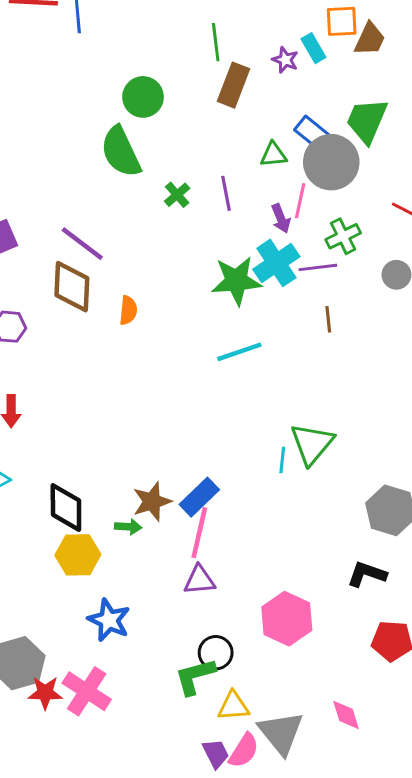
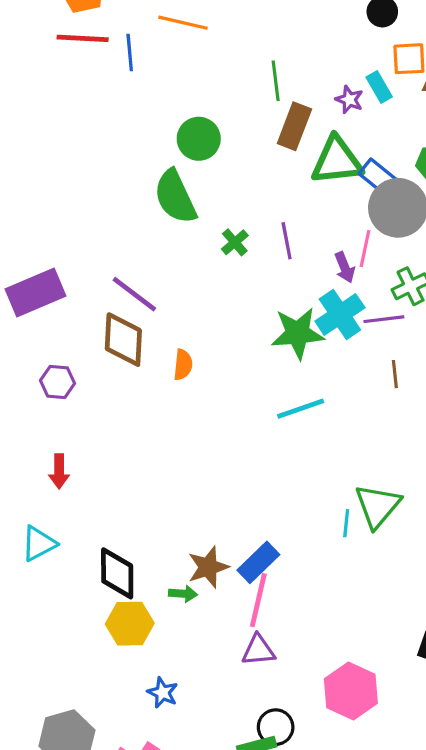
green triangle: (273, 155) -> (337, 161), moved, size x1.8
blue star: (109, 620) -> (163, 693), size x0.7

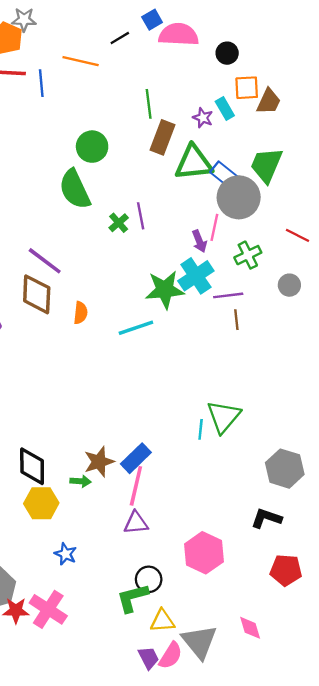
purple line: (287, 241) -> (141, 216), moved
purple line: (384, 319) -> (228, 295), moved
cyan line: (301, 409) -> (136, 328), moved

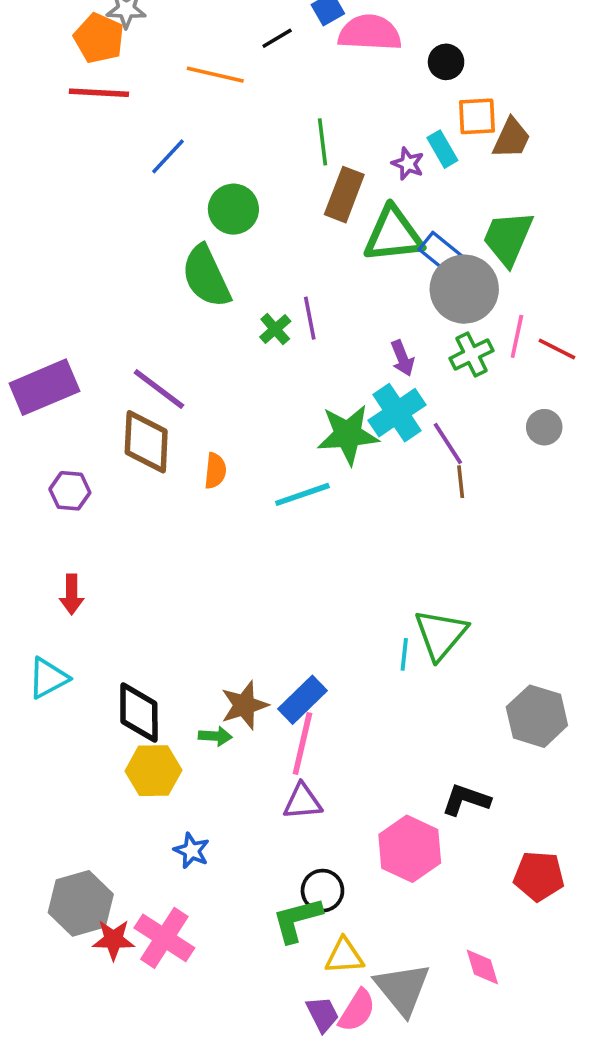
blue line: (41, 83) -> (168, 156), moved, turned 48
pink line: (214, 227) -> (517, 336), moved
green cross: (248, 255) -> (472, 354), moved
purple line: (228, 295) -> (448, 444), turned 64
black L-shape: (266, 518) -> (466, 800), moved

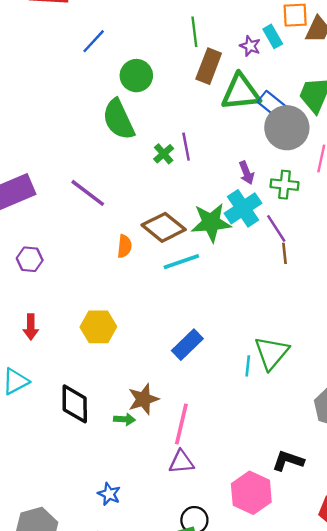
green cross: (472, 354) -> (284, 185), moved, turned 32
brown diamond: (146, 442) -> (164, 227), moved, turned -54
blue rectangle: (302, 700) -> (187, 345), moved
yellow hexagon: (153, 771) -> (98, 327), moved

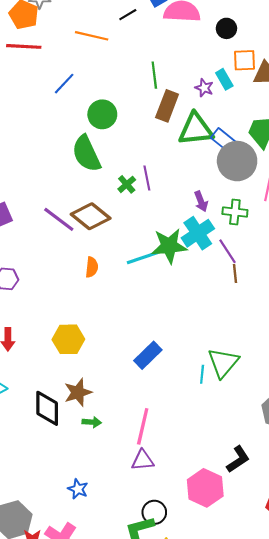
brown diamond: (164, 227) -> (91, 216), moved
cyan line: (181, 262) -> (143, 258), moved
brown star: (143, 399) -> (78, 392), moved
black L-shape: (288, 461) -> (238, 459), turned 128

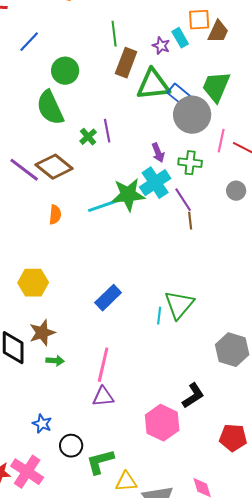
black circle: (154, 512) -> (71, 446), moved

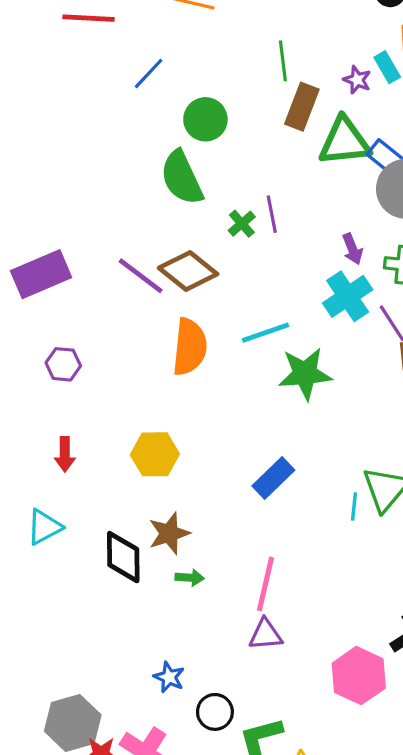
green star: (128, 195) -> (305, 374), moved
orange semicircle: (55, 215) -> (190, 347), size x1.8

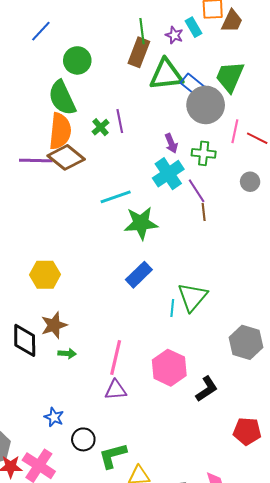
green line: (283, 61) -> (142, 31), moved
purple line: (141, 276) -> (36, 160), turned -36
orange semicircle: (190, 347) -> (60, 131), moved
blue rectangle: (273, 478) -> (139, 275), moved
pink hexagon: (359, 676) -> (169, 368), moved

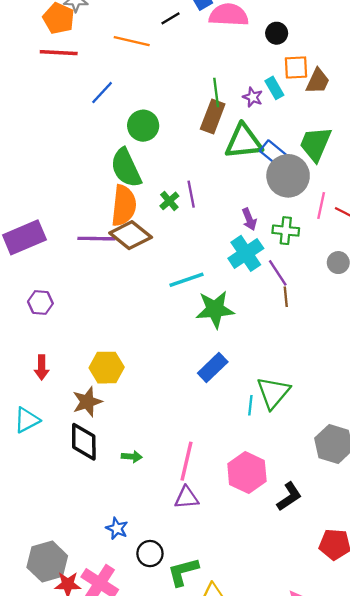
brown star: (54, 325) -> (87, 402), moved

